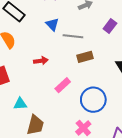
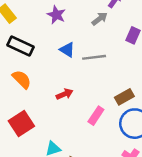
brown rectangle: (85, 57) -> (124, 97), moved

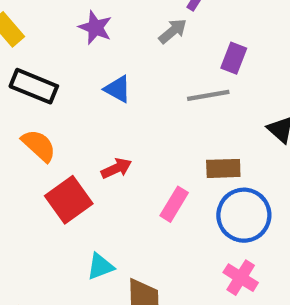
gray line: (94, 57) -> (208, 95), moved
brown rectangle: (124, 97) -> (223, 168), turned 30
red square: (21, 124) -> (69, 200), moved

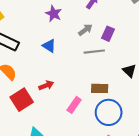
purple star: (95, 27) -> (54, 14), moved
gray arrow: (173, 31) -> (85, 30), moved

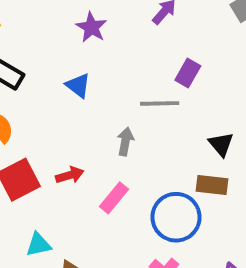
gray arrow: (85, 30) -> (125, 142), moved, turned -48
red arrow: (46, 85) -> (70, 175), moved
brown rectangle: (100, 88) -> (212, 185), moved

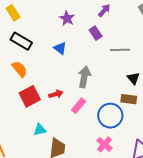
purple rectangle: (188, 73) -> (96, 33), moved, turned -64
gray line: (160, 103) -> (120, 50), moved
gray arrow: (125, 142) -> (84, 77), size x1.5

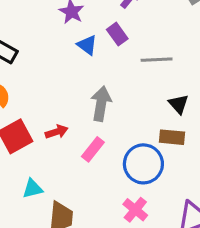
blue triangle: (60, 48) -> (87, 45), moved

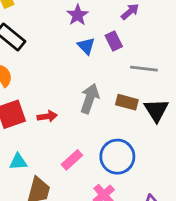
black triangle: (179, 104) -> (156, 110), size x1.4
brown rectangle: (172, 137) -> (127, 102), moved
pink rectangle: (93, 149) -> (72, 160), moved

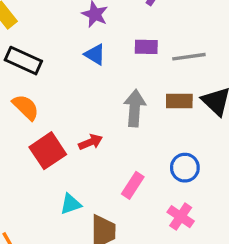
purple rectangle: (114, 41) -> (146, 47), moved, turned -48
blue triangle: (86, 46) -> (95, 55), moved
blue circle: (117, 157) -> (185, 168), size x0.7

